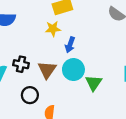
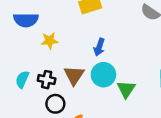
yellow star: (53, 29) -> (50, 41), moved
black cross: (21, 64) -> (47, 80), moved

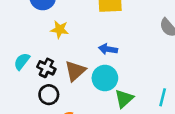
blue arrow: (99, 47) -> (108, 49), turned 66

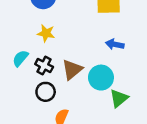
yellow star: (60, 29) -> (46, 33), moved
blue arrow: (108, 49) -> (115, 44), moved

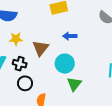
brown triangle: (72, 70) -> (41, 48), moved
green triangle: (119, 98) -> (74, 84), moved

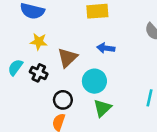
black circle: (25, 83) -> (63, 100), moved

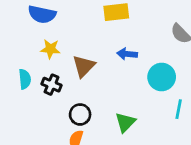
cyan semicircle: (15, 67) -> (25, 79), turned 140
cyan circle: (94, 81) -> (162, 77), moved

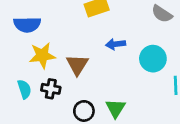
yellow star: (50, 49) -> (42, 55), size x1.4
green triangle: (125, 122) -> (116, 108), moved

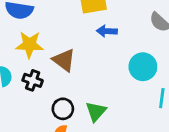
blue arrow: (116, 44) -> (107, 31), moved
brown triangle: (77, 65) -> (64, 60), turned -35

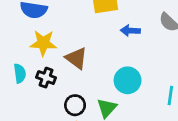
blue arrow: (107, 31) -> (130, 31), moved
cyan circle: (143, 67) -> (128, 80), moved

